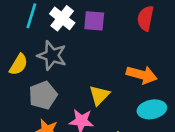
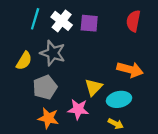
cyan ellipse: (152, 109) -> (119, 99), moved

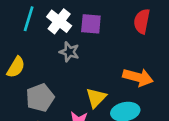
gray star: (53, 53) -> (69, 52), moved, size x0.7

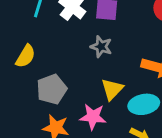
gray star: (69, 52) -> (101, 47), moved

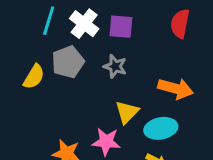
gray pentagon: (52, 89) -> (68, 62), moved

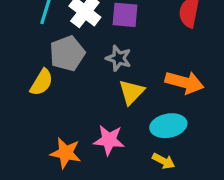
yellow semicircle: (34, 77) -> (42, 82), moved
yellow triangle: (127, 112) -> (131, 92), moved

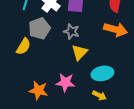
orange arrow: (184, 82) -> (115, 29), moved

